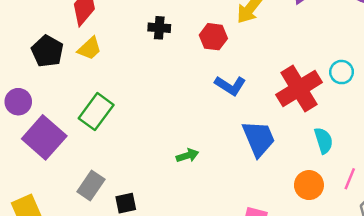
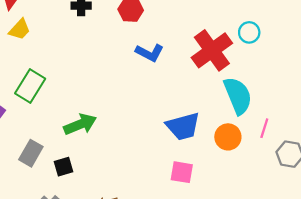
blue trapezoid: (259, 138) -> (183, 126), moved, turned 102
cyan semicircle: (324, 141) -> (238, 96), size x1.6
green arrow: (187, 156) -> (80, 124), moved, size x1.6

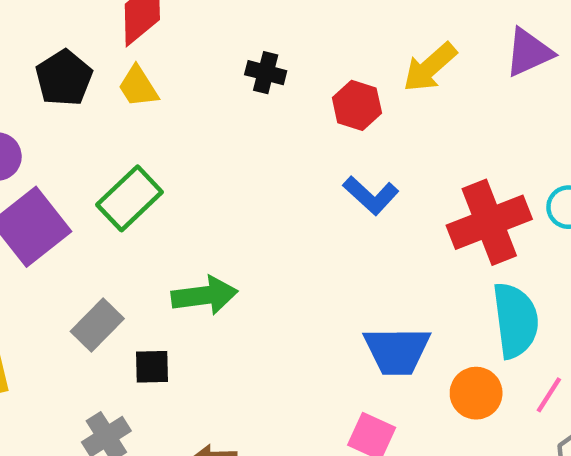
yellow trapezoid: (20, 29) -> (138, 87), turned 90

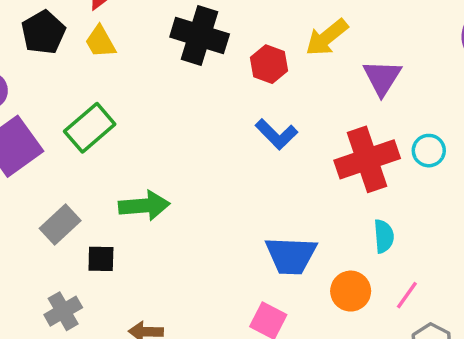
purple triangle: (529, 52) -> (382, 77), moved, turned -36
black cross: (266, 73) -> (200, 36), size x1.8
cyan semicircle: (515, 320) -> (384, 236), size x0.6

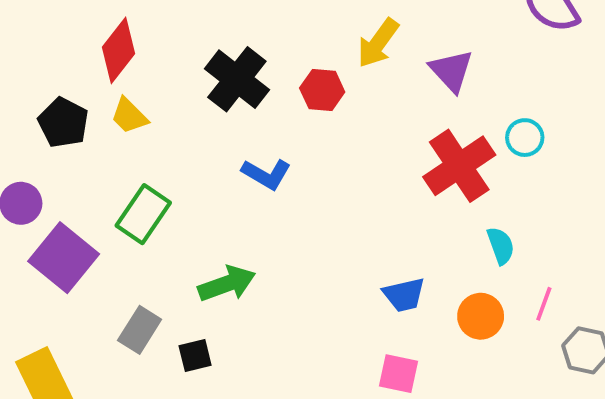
black cross: (200, 36) -> (237, 79), turned 36
blue L-shape: (276, 134) -> (266, 174), moved
blue trapezoid: (291, 255) -> (404, 295), size x0.7

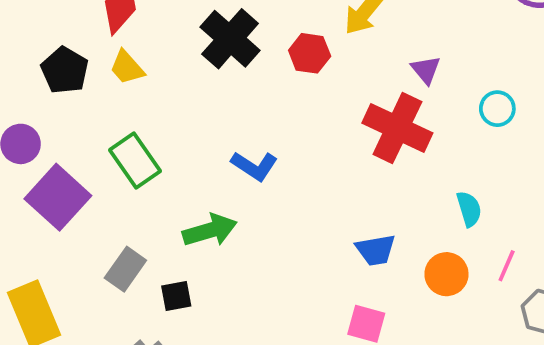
purple triangle: (451, 71) -> (426, 70), moved, size x0.7
red cross: (459, 166) -> (397, 128), moved, turned -34
blue L-shape: (266, 174) -> (254, 166), moved
green rectangle: (143, 214) -> (135, 161), turned -72

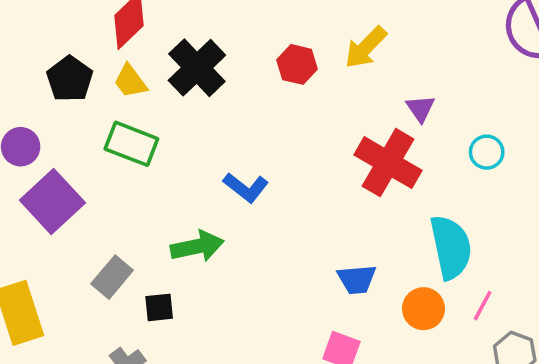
black cross: (230, 39) -> (197, 68), moved
red hexagon: (310, 53) -> (297, 64), moved
green rectangle: (135, 161) -> (131, 144), moved, turned -39
cyan semicircle: (469, 209) -> (451, 247), size x1.8

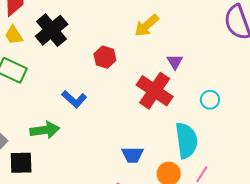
red hexagon: (297, 64) -> (105, 57), moved
cyan circle: (487, 152) -> (210, 100), moved
black square: (159, 307) -> (21, 163), size x1.4

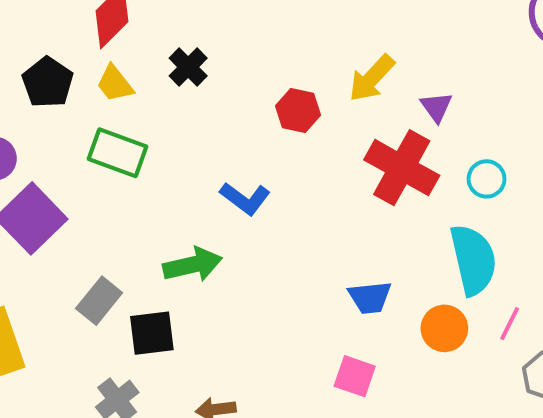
yellow arrow: (147, 25) -> (372, 78), moved
black cross: (52, 30) -> (188, 67), size x0.6
cyan circle: (210, 100) -> (487, 179), moved

